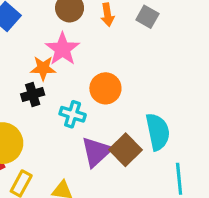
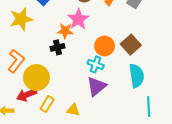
cyan cross: (73, 114) -> (96, 64), moved
brown square: (125, 150) -> (131, 45), moved

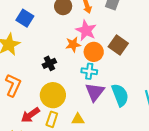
pink star: (78, 19) -> (86, 30), moved
orange star: (65, 31) -> (73, 44), moved
cyan semicircle: (137, 76) -> (120, 95), moved
yellow circle: (36, 78) -> (53, 95), moved

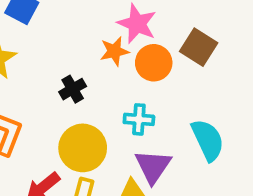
cyan cross: (89, 71) -> (139, 119), moved
purple triangle: (95, 92) -> (153, 166), moved

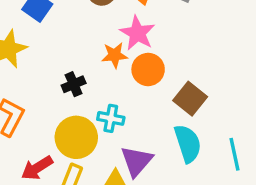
brown square: (199, 47) -> (190, 99), moved
cyan cross: (139, 119) -> (111, 118), moved

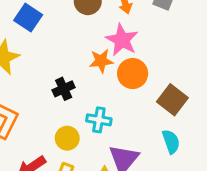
yellow circle: (76, 137) -> (67, 138), size x0.6
cyan semicircle: (188, 143) -> (171, 142), size x0.7

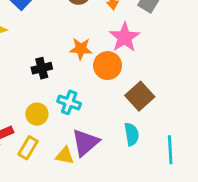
pink star: (122, 40) -> (125, 37), moved

